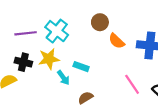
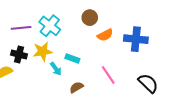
orange semicircle: (117, 41) -> (105, 35), turned -70
pink line: (132, 84) -> (108, 75), moved

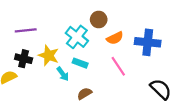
cyan cross: (50, 26) -> (77, 37), moved
yellow star: (43, 51) -> (49, 55), turned 30
pink line: (108, 75) -> (118, 66), moved

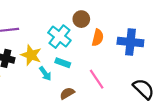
orange semicircle: (115, 38) -> (98, 38), turned -49
pink line: (118, 66) -> (97, 79), moved

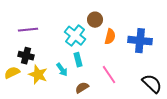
yellow star: (31, 55) -> (38, 75), moved
cyan rectangle: (63, 63) -> (78, 60), turned 56

